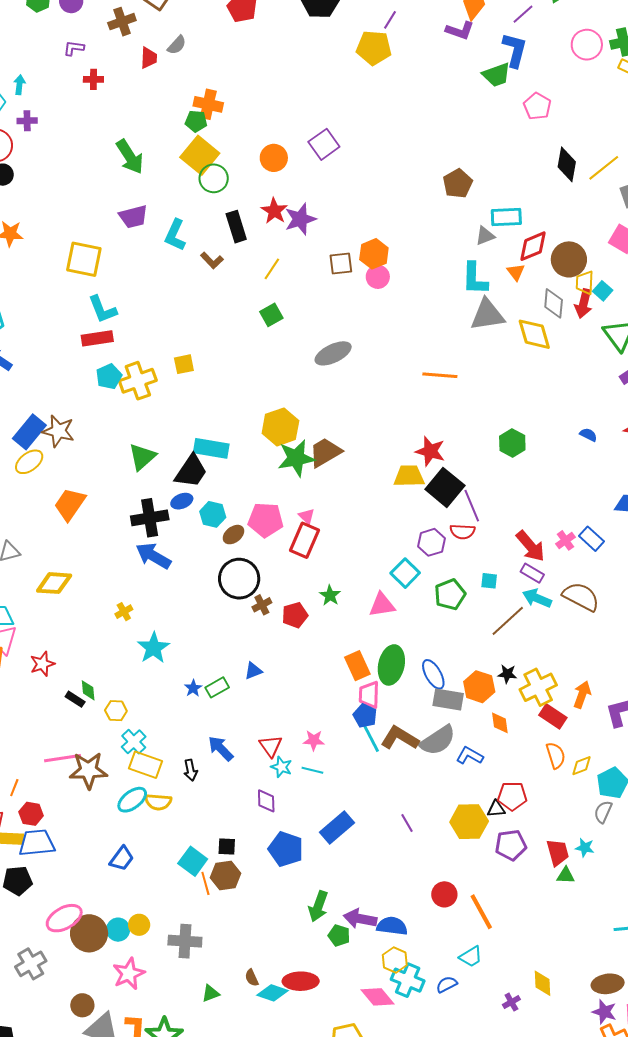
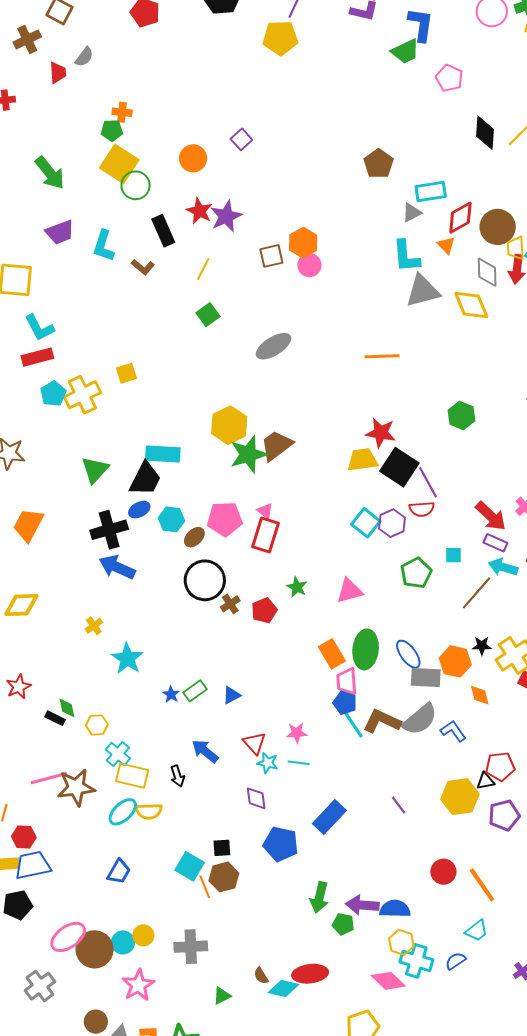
orange cross: (208, 104) -> (122, 112), size x0.7
purple square: (324, 144) -> (241, 139), size x0.7
cyan square: (405, 573) -> (366, 523), moved
blue triangle: (253, 671) -> (232, 695), moved
blue L-shape: (470, 756) -> (453, 731), turned 32

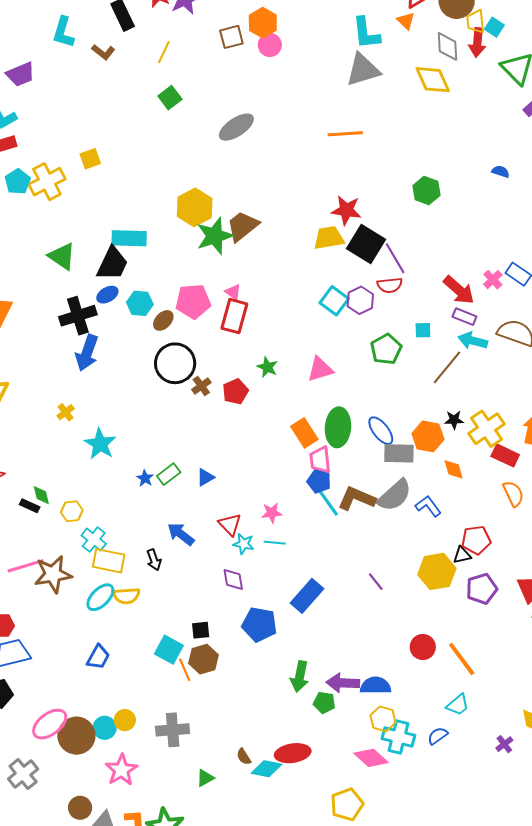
purple trapezoid: (60, 232) -> (20, 74), moved
gray triangle: (423, 291) -> (363, 70), moved
green triangle: (95, 470) -> (62, 256), turned -36
blue arrow: (117, 567) -> (87, 353), turned -93

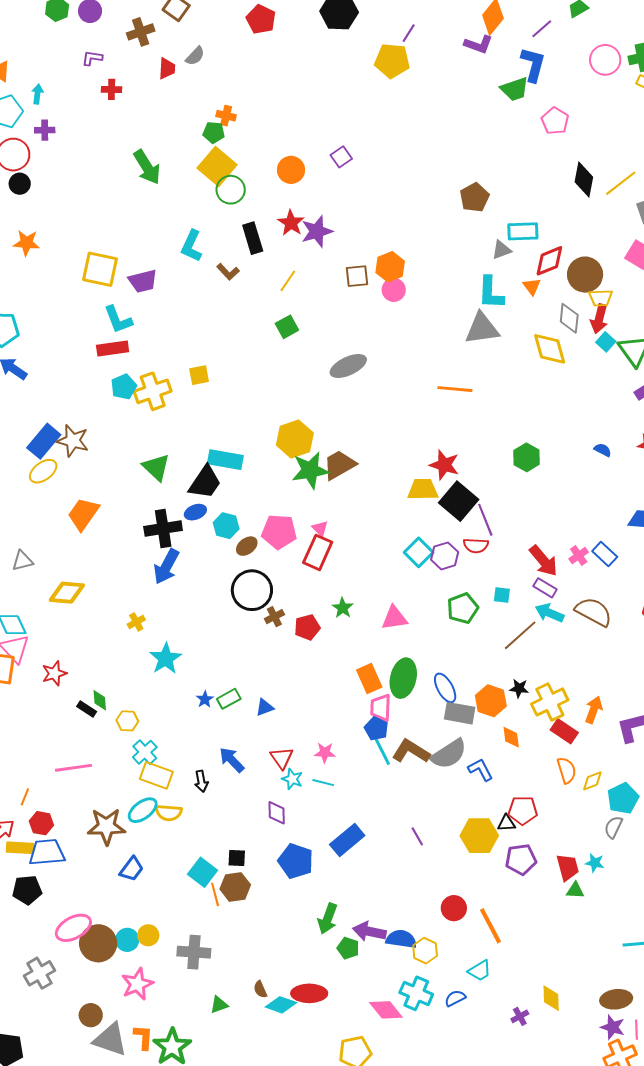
yellow trapezoid: (476, 22) -> (601, 298), turned -95
cyan square: (494, 27) -> (606, 342), moved
brown star: (53, 574) -> (106, 826), moved
yellow hexagon: (383, 719) -> (425, 951), moved

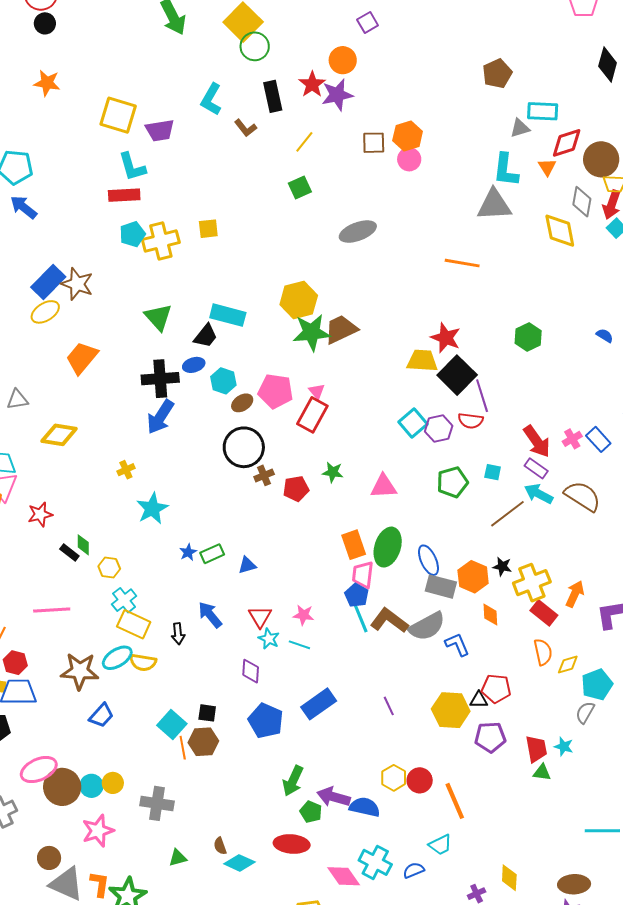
orange circle: (291, 170) -> (343, 60), moved
black trapezoid: (205, 482) -> (206, 336), size x0.7
green star: (343, 608) -> (333, 472), turned -30
yellow hexagon: (425, 951) -> (394, 778), moved
red ellipse: (309, 993) -> (292, 844), moved

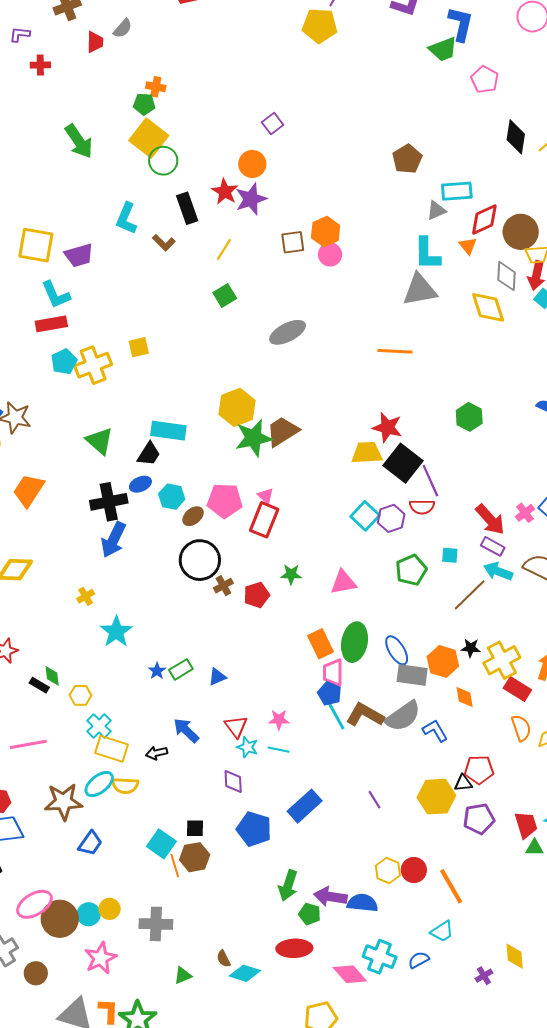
black arrow: (178, 634) -> (157, 753), turned 90
brown circle: (49, 858) -> (36, 973), moved

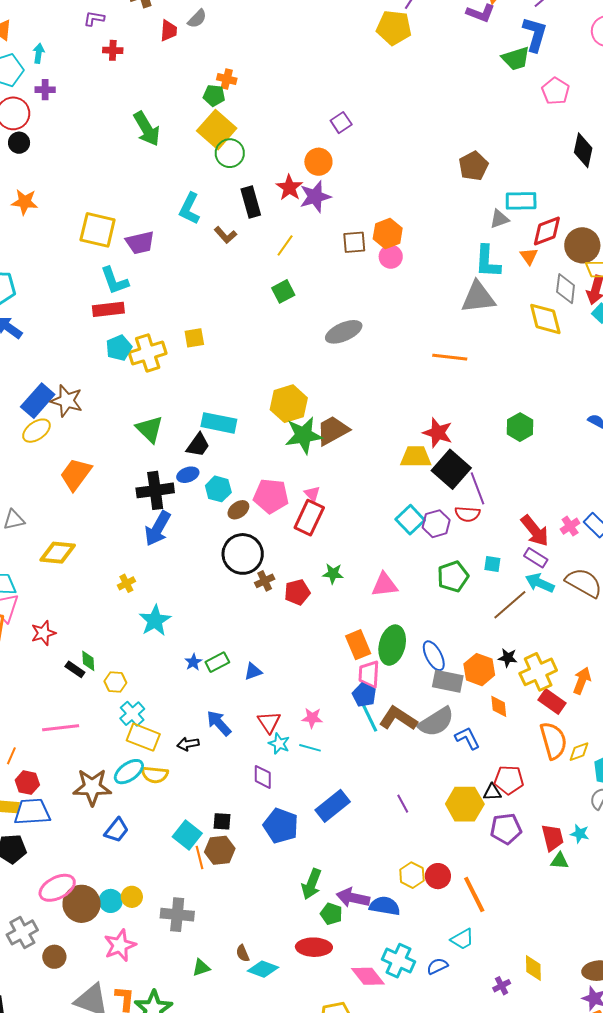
orange semicircle: (521, 728) -> (553, 741), size x1.4

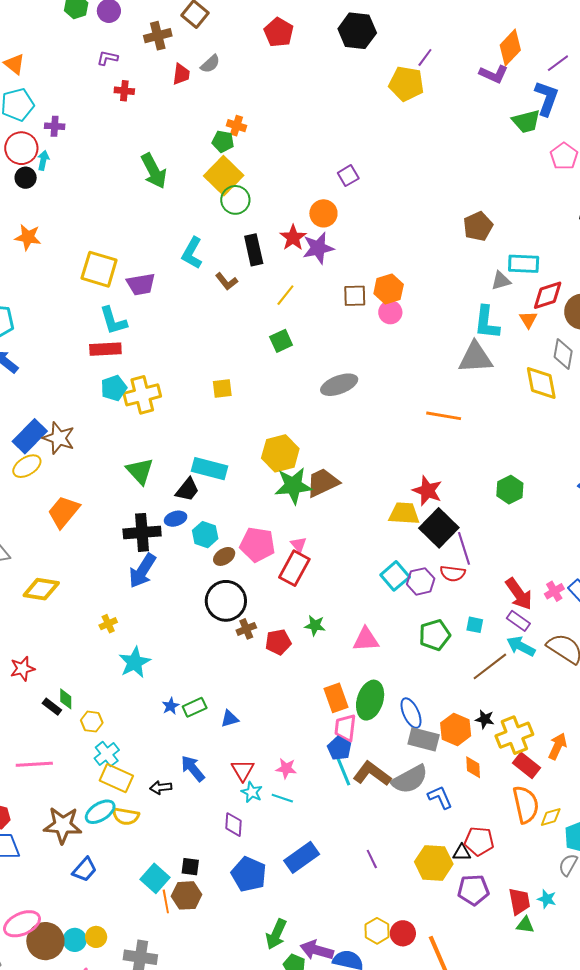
cyan arrow: (39, 53) -> (43, 160), moved
yellow square: (194, 338) -> (222, 389), moved

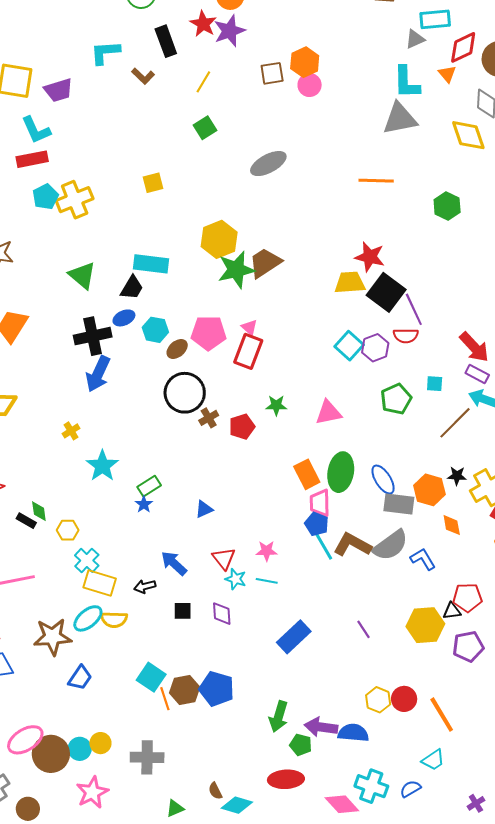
cyan L-shape: (192, 253) -> (105, 52), turned 64
green hexagon: (510, 490) -> (447, 206), moved
green rectangle: (195, 707) -> (149, 486), moved
black square: (190, 867) -> (183, 611), moved
blue pentagon: (249, 874) -> (217, 689), moved

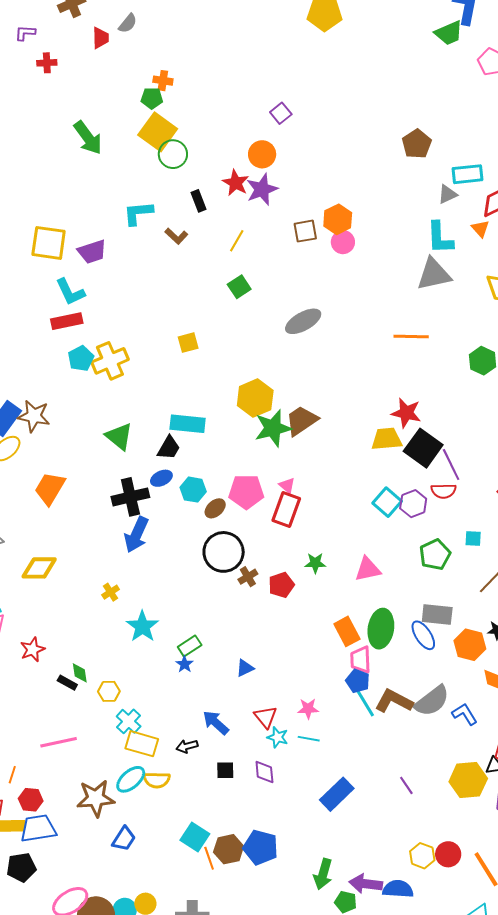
black rectangle: (166, 41) -> (198, 201), size x0.7
gray rectangle: (399, 504) -> (437, 615), moved

